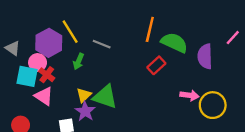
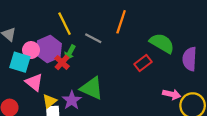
orange line: (150, 29) -> (121, 22), moved
purple hexagon: (49, 43) -> (49, 49), moved
red cross: (47, 75) -> (62, 62), moved
yellow triangle: (84, 95) -> (50, 101), moved

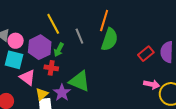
gray line: (93, 38) -> (79, 36), turned 42
green semicircle: (162, 43) -> (110, 39), moved, turned 80
pink circle: (31, 50) -> (16, 41), moved
red cross: (62, 62) -> (51, 68), moved, turned -32
red rectangle: (143, 63) -> (146, 54), moved

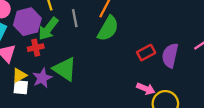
green arrow: (59, 50) -> (48, 29), size x1.5
red cross: (51, 68) -> (36, 48), turned -32

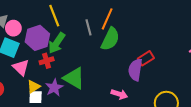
gray line: (75, 18) -> (89, 27), moved
purple semicircle: (170, 55) -> (135, 70), moved
pink arrow: (146, 89) -> (119, 94), moved

